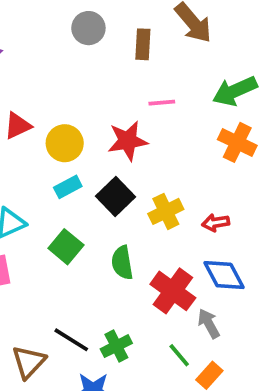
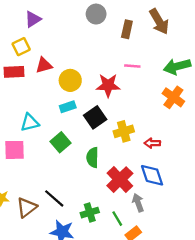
green cross: (116, 346) -> (90, 213), moved

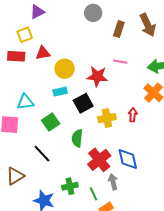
red arrow: (152, 143) -> (133, 115), moved, turned 88
black line: (54, 198) -> (42, 154), moved

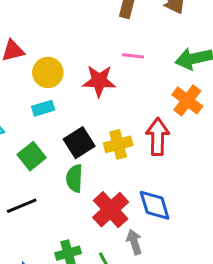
black square: (83, 103) -> (79, 143), moved
red arrow: (133, 115) -> (158, 137), size x1.6
black line: (42, 154) -> (22, 206), turned -66

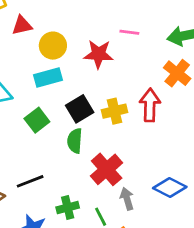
cyan rectangle: (43, 108) -> (48, 77), size x1.4
blue diamond: (155, 205) -> (170, 188), moved, turned -48
black line: (22, 206) -> (30, 181), moved

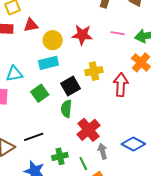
pink line: (129, 32) -> (118, 33), moved
red star: (99, 54) -> (82, 35), moved
yellow cross: (114, 111) -> (94, 71), moved

